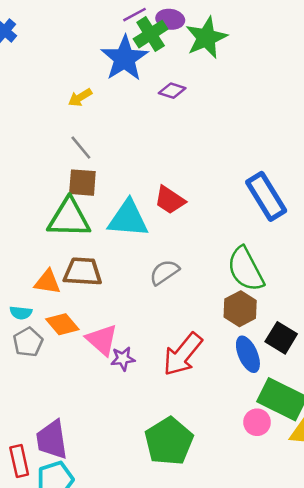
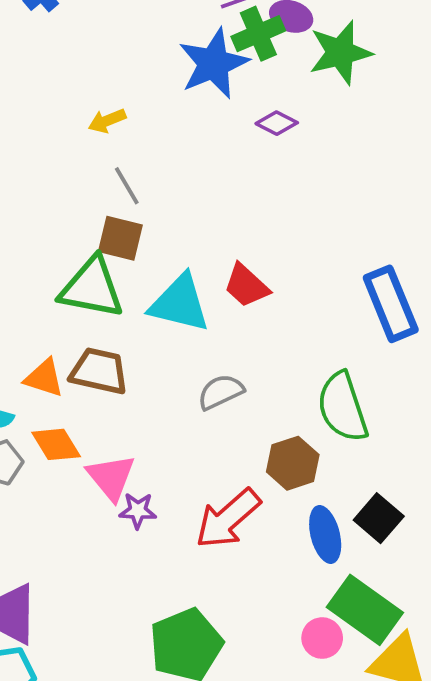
yellow arrow: (80, 97) -> (107, 121), moved
brown hexagon: (240, 309) -> (293, 463), moved

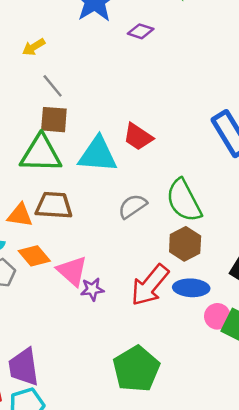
green semicircle: (342, 407) -> (184, 200), moved
blue ellipse: (325, 534) -> (191, 288), moved, turned -64
pink circle: (322, 638) -> (217, 316), moved

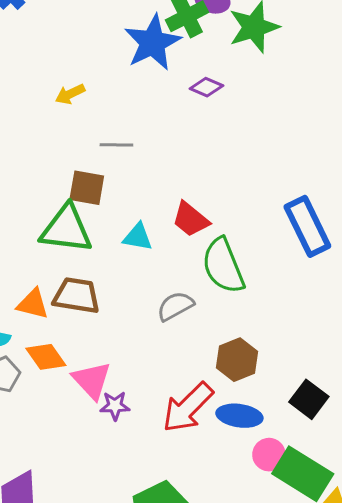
gray line: (53, 86) -> (116, 145), moved, turned -55
cyan triangle: (98, 155) -> (138, 237), size x0.6
green semicircle: (184, 200) -> (223, 266), moved

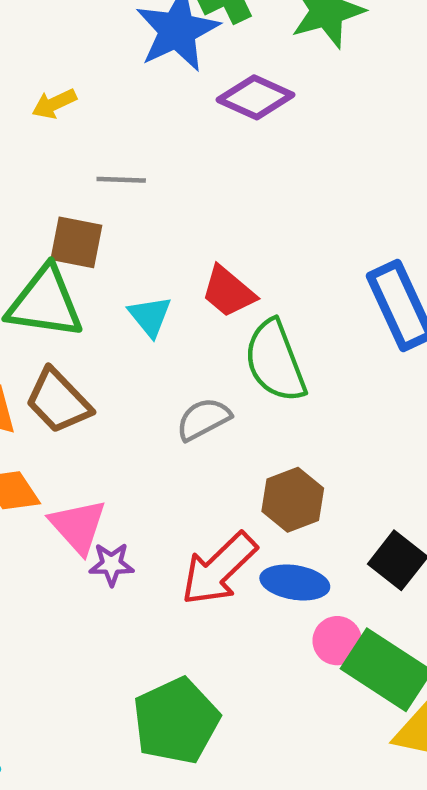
purple diamond: (206, 87) -> (255, 97), size x1.5
cyan triangle: (138, 237) -> (150, 316), turned 40
brown trapezoid: (77, 296) -> (58, 401), turned -144

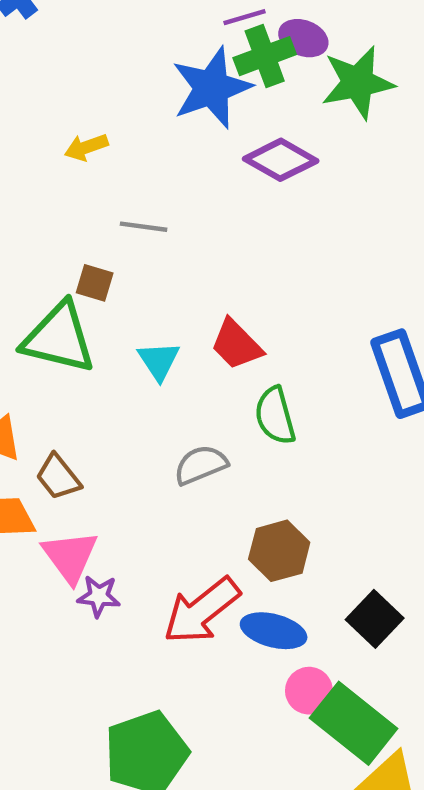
brown square: (76, 242) -> (95, 283), size x0.7
green semicircle: (275, 361) -> (275, 416), size x0.7
brown trapezoid: (58, 401) -> (58, 477), moved, size x0.7

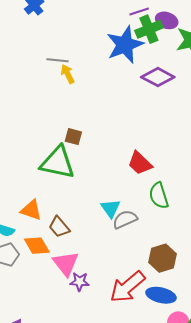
yellow arrow: (86, 147) -> (68, 74), turned 84
gray line: (144, 227) -> (57, 60), moved
cyan triangle: (159, 361) -> (111, 208), moved

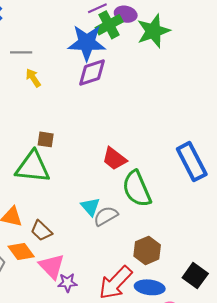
blue star: (125, 45) -> (87, 43), turned 30
gray line: (57, 60) -> (21, 52), moved
purple diamond: (158, 77) -> (92, 73), moved, turned -40
green semicircle: (159, 196) -> (137, 189), size x1.4

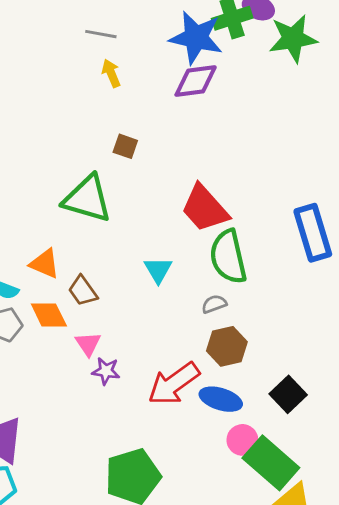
brown square: (46, 139) -> (125, 146), moved
red trapezoid: (114, 159) -> (205, 208), size x1.4
gray semicircle: (106, 216) -> (214, 304), moved, size x0.7
pink triangle: (52, 266) -> (88, 344), size x0.7

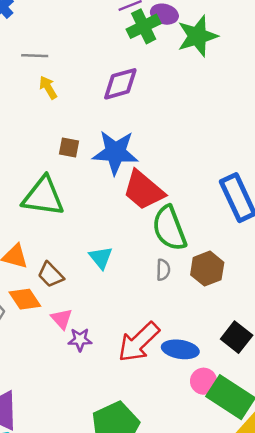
blue star: (196, 38) -> (115, 152), moved
cyan triangle: (158, 270) -> (101, 258), moved
gray semicircle: (214, 304) -> (163, 270), turned 120
brown hexagon: (227, 346) -> (207, 269), moved

